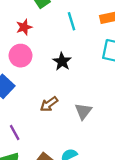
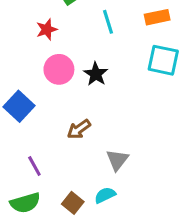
pink circle: (21, 56) -> (59, 69), moved
gray triangle: (83, 111) -> (117, 160), moved

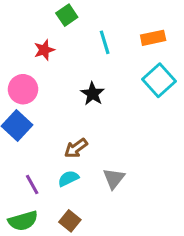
cyan square: (163, 60) -> (159, 80), turned 36
pink circle: (59, 69) -> (23, 89), moved
cyan semicircle: (105, 195) -> (68, 178), moved

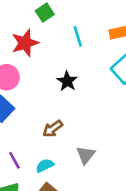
red star: (44, 50) -> (25, 43), size x1.5
cyan semicircle: (68, 178) -> (45, 166), moved

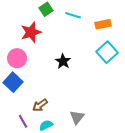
cyan line: (78, 36) -> (73, 15), moved, turned -56
brown arrow: (53, 129) -> (40, 105), moved

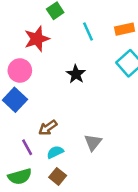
cyan line: (73, 15) -> (88, 32), moved, turned 49

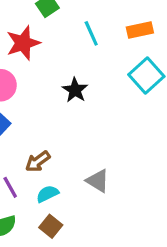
gray triangle: (93, 142) -> (98, 181), turned -36

